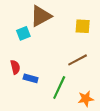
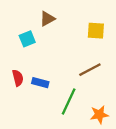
brown triangle: (41, 16) -> (47, 19), size x0.6
blue rectangle: (31, 78) -> (40, 83), moved

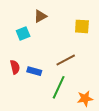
brown line: (90, 70) -> (66, 60), moved

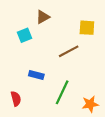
brown line: (66, 60) -> (69, 51), moved
red semicircle: (15, 67) -> (16, 99), moved

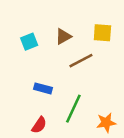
brown triangle: (43, 17) -> (63, 37), moved
red semicircle: (16, 99) -> (39, 125), moved, turned 48

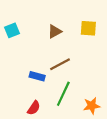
cyan square: (29, 42) -> (12, 30), moved
brown line: (81, 61) -> (60, 64), moved

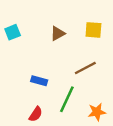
brown line: (60, 64) -> (85, 68), moved

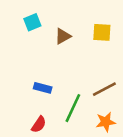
cyan square: (13, 32) -> (32, 22), moved
brown line: (85, 68) -> (104, 89), moved

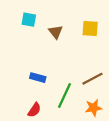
cyan square: (32, 22) -> (29, 20), turned 32
brown triangle: (63, 36) -> (56, 32), turned -40

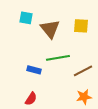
brown triangle: (56, 32) -> (50, 29), size x1.5
green line: (65, 95) -> (58, 58), moved, turned 55

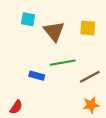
red semicircle: (31, 99) -> (16, 107), moved

